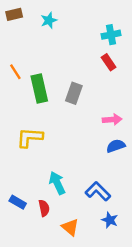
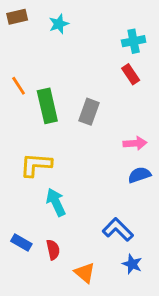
cyan arrow: (57, 183) -> (56, 202), moved

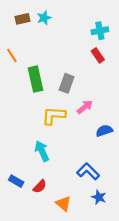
brown rectangle: (17, 17) -> (23, 19), moved
orange line: (19, 86) -> (12, 55), moved
pink arrow: (135, 143) -> (85, 107), moved, turned -35
yellow L-shape: (36, 165) -> (54, 116), moved
red semicircle: (53, 250) -> (40, 186), turned 56

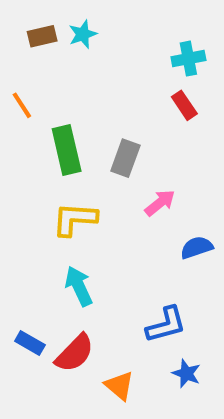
yellow L-shape: (54, 116) -> (75, 219), moved
blue L-shape: (88, 171) -> (166, 325), turned 120
red semicircle: (40, 186) -> (75, 353), size x1.5

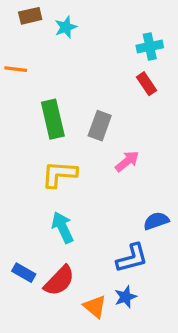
brown rectangle: (42, 36) -> (30, 16), moved
orange line: (22, 105) -> (16, 69), moved, turned -50
blue semicircle: (197, 248) -> (156, 221), moved
blue star: (186, 373) -> (126, 297), moved, turned 30

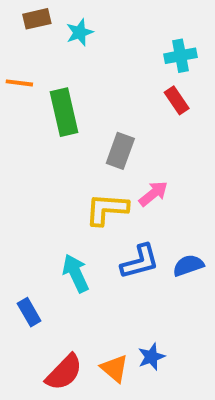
green rectangle: (53, 119) -> (64, 112), moved
yellow L-shape: (59, 174) -> (107, 209), moved
blue L-shape: (132, 258) -> (140, 262), moved
blue rectangle: (24, 273) -> (29, 312), moved, turned 30
red semicircle: (59, 281) -> (64, 372), moved

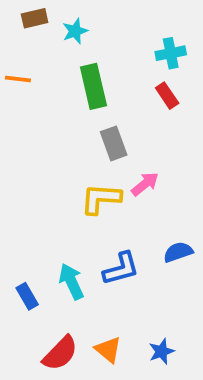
green rectangle: (64, 112) -> (93, 86), moved
gray rectangle: (120, 151) -> (114, 143), turned -40
blue L-shape: (140, 262) -> (121, 269), moved
cyan arrow: (76, 273) -> (71, 282), moved
blue star: (151, 357) -> (162, 351), moved

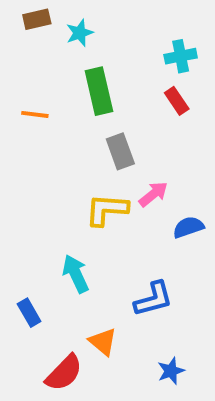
orange line: (18, 79) -> (35, 114), moved
blue semicircle: (178, 252) -> (188, 227), moved
blue L-shape: (121, 269) -> (153, 299), moved
cyan arrow: (71, 282) -> (76, 274), moved
orange triangle: (108, 350) -> (103, 342), moved

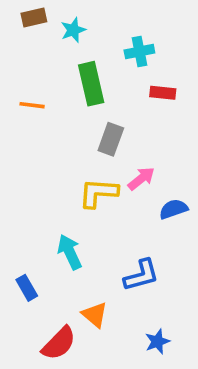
cyan cross: (181, 56) -> (139, 51), moved
red rectangle: (177, 101) -> (163, 93), turned -50
gray rectangle: (120, 151) -> (111, 139), turned 40

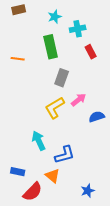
cyan star: (73, 30) -> (55, 17), moved
red rectangle: (163, 93) -> (91, 52), turned 56
yellow L-shape: (98, 193) -> (55, 108), turned -35
blue L-shape: (141, 275) -> (65, 155), moved
blue rectangle: (27, 288) -> (18, 172), moved, turned -48

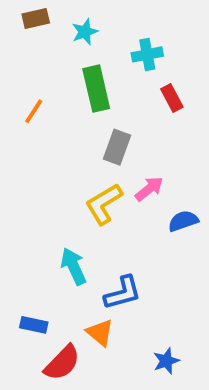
cyan star: (55, 17) -> (85, 32), moved
orange line: (18, 59) -> (34, 111), turned -64

